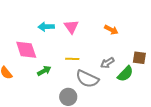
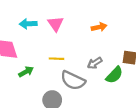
orange arrow: (111, 30) -> (99, 27), turned -40

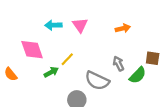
yellow line: (57, 59) -> (67, 59), moved, turned -48
gray arrow: (95, 63) -> (118, 64), turned 96

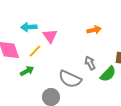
pink triangle: (80, 25) -> (50, 36), moved
yellow line: (67, 59) -> (35, 51), moved

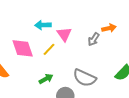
gray arrow: (90, 63) -> (94, 39), moved, turned -120
green arrow: (27, 71) -> (46, 79), moved

